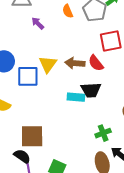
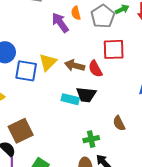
purple arrow: (38, 23) -> (60, 23), moved, size x1.5
brown square: (32, 136) -> (21, 131), turned -35

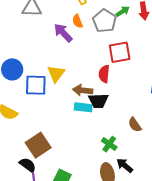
brown arrow: (75, 65) -> (83, 90), moved
red semicircle: (95, 69) -> (104, 74), turned 42
green cross: (91, 139) -> (109, 144), turned -35

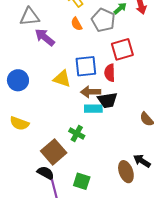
purple arrow: (63, 33) -> (45, 37), moved
yellow triangle: (56, 74) -> (62, 79), turned -42
blue square: (36, 85) -> (86, 66), moved
green cross: (109, 144) -> (77, 134), moved

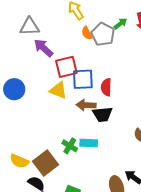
orange semicircle: (77, 24) -> (87, 33), moved
red square: (122, 49) -> (66, 67), moved
cyan rectangle: (93, 109) -> (89, 143), moved
yellow semicircle: (19, 123) -> (19, 161), moved

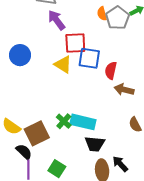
brown arrow: (86, 105) -> (124, 90), moved
black trapezoid: (102, 114) -> (95, 144), moved
cyan rectangle: (89, 143) -> (83, 122), size x1.4

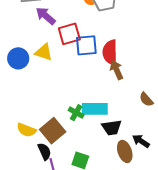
yellow triangle: (63, 64) -> (44, 52), moved
red semicircle: (111, 70) -> (110, 52), size x1.4
brown arrow: (124, 90) -> (117, 70), moved, turned 66
black semicircle: (24, 152) -> (44, 151), turned 36

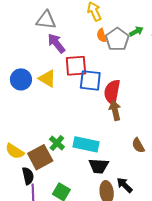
green cross: (76, 113) -> (57, 143), moved

